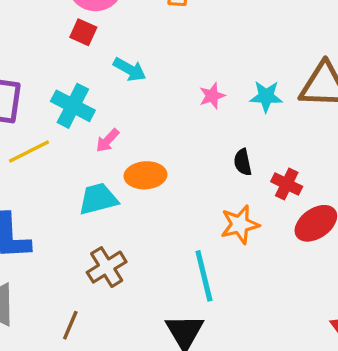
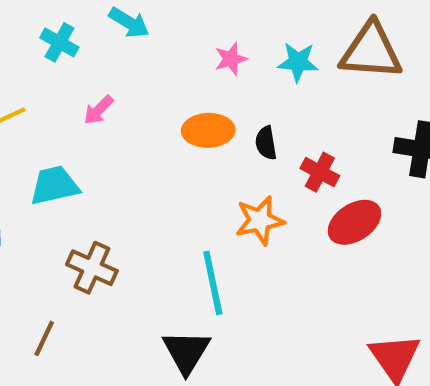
cyan cross: (73, 106) -> (59, 42), moved, size x0.7
orange ellipse: (145, 175) -> (208, 130), moved
cyan trapezoid: (98, 199) -> (54, 185), moved
brown cross: (107, 267) -> (92, 268), turned -36

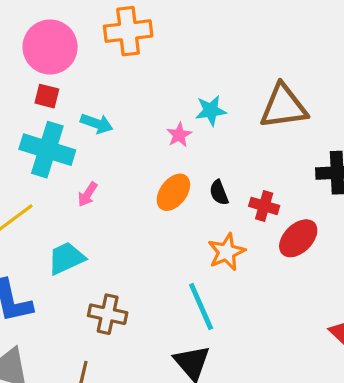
cyan cross: (59, 42) -> (47, 150), size x1.8
cyan star: (298, 62) -> (211, 111), moved
orange ellipse: (208, 130) -> (173, 192), turned -39

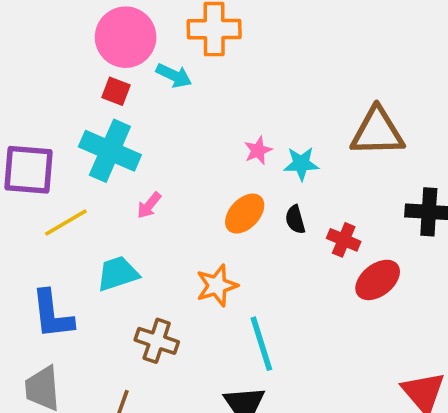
cyan star: (211, 111) -> (301, 164), moved
cyan arrow: (97, 124) -> (174, 76), moved
orange star: (226, 252) -> (217, 285), moved

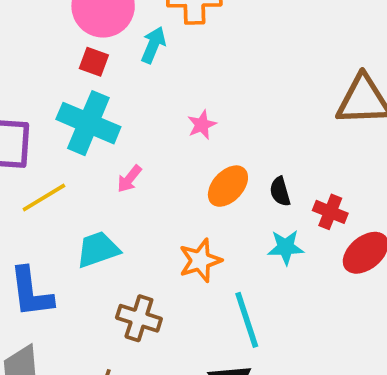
cyan arrow: (174, 76) -> (153, 45), turned -92
pink star: (258, 151) -> (202, 125), moved
cyan star: (301, 164) -> (286, 247), moved

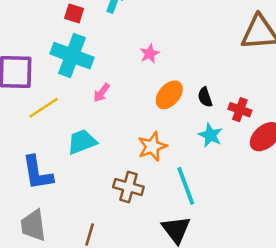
cyan star: (286, 247) -> (210, 135), turned 30
brown cross: (139, 318) -> (128, 187), moved

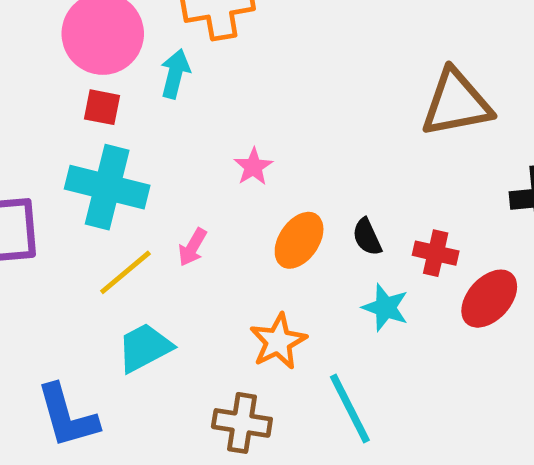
pink arrow: (102, 93) -> (192, 247), moved
yellow line: (44, 108) -> (125, 272), moved

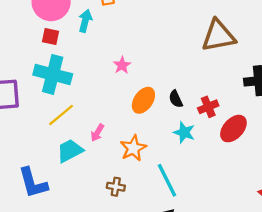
pink arrow: (192, 247) -> (97, 133), moved
red cross: (436, 253) -> (208, 107), turned -36
brown cross: (242, 423) -> (116, 187), size x0.7

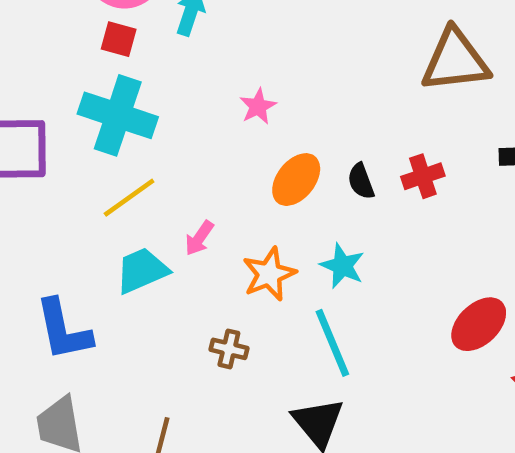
red cross: (208, 107) -> (423, 176), moved
red ellipse: (233, 129) -> (479, 324), moved
cyan star: (184, 132) -> (342, 266), moved

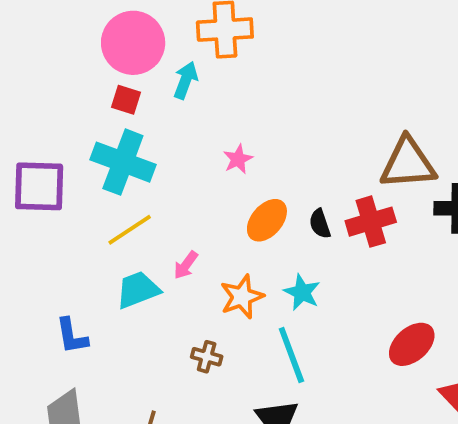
brown triangle: (455, 60) -> (408, 163), moved
red cross: (423, 176) -> (371, 222), size x1.4
blue L-shape: (63, 330) -> (72, 336), size x0.7

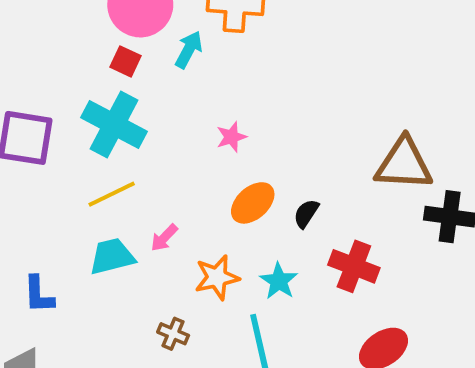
red cross: (371, 222) -> (354, 266), moved, turned 30
black semicircle: (320, 224) -> (306, 214), turned 44

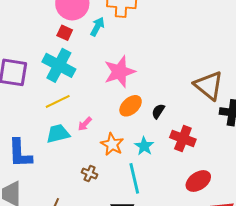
pink star: (231, 137) -> (120, 72), size x2.0
brown triangle: (404, 164) -> (209, 86), turned 36
orange star: (217, 277) -> (112, 144), turned -30
blue L-shape: (39, 295) -> (20, 153), size x1.5

